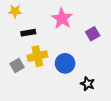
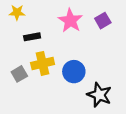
purple square: (93, 34) -> (103, 21), moved
black star: (88, 84) -> (99, 95), size x1.5

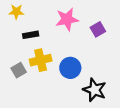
pink star: (70, 21) -> (67, 19), turned 30
purple square: (103, 21) -> (98, 29), moved

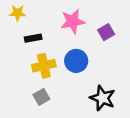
blue circle: (70, 68) -> (76, 61), moved
gray square: (19, 70) -> (41, 97), moved

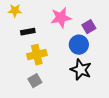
blue circle: (76, 61) -> (79, 45), moved
black star: (103, 98) -> (81, 70), moved

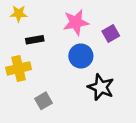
blue circle: (79, 45) -> (81, 56), moved
yellow cross: (37, 55) -> (19, 68), moved

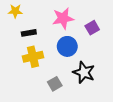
yellow cross: (19, 68) -> (33, 57), moved
gray square: (44, 101) -> (55, 84), moved

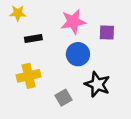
purple square: (92, 28) -> (107, 32), turned 32
yellow cross: (33, 57) -> (29, 76), moved

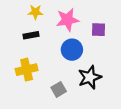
yellow star: (18, 13) -> (35, 12), moved
black star: (97, 84) -> (90, 77), turned 30

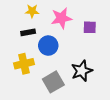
blue circle: (72, 50) -> (48, 46), moved
gray square: (59, 89) -> (53, 82), size x1.5

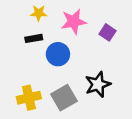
purple square: (90, 27) -> (107, 32), turned 32
yellow cross: (24, 64) -> (29, 98), moved

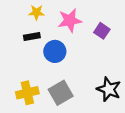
black star: (98, 84) -> (109, 89), moved, turned -30

